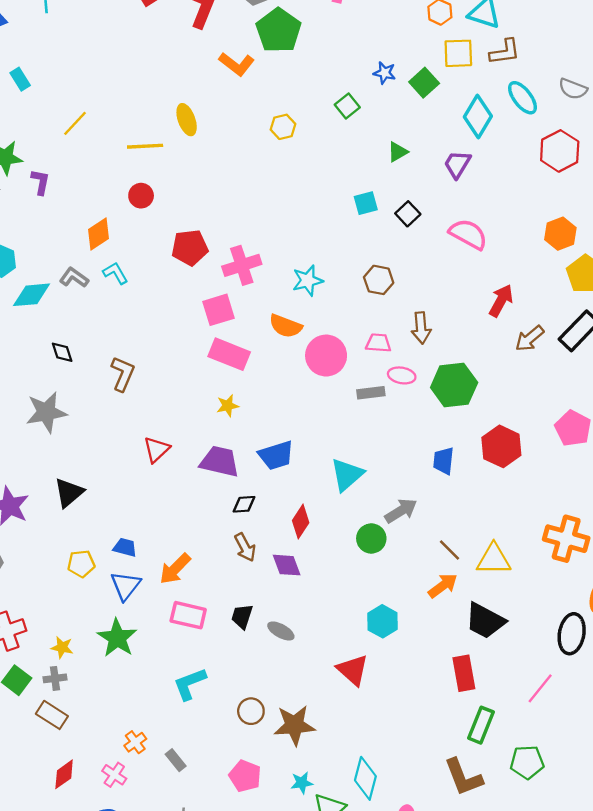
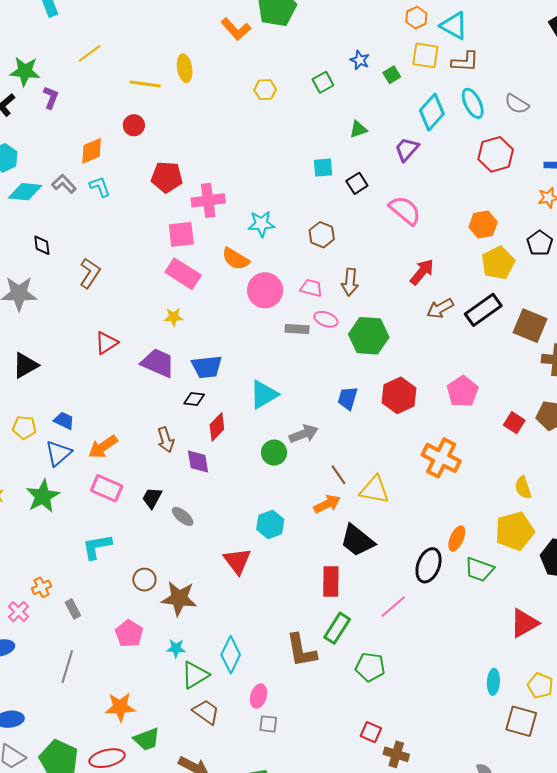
green square: (424, 83) -> (392, 75), size x0.7
black diamond: (244, 504) -> (194, 399), moved
orange cross: (566, 539) -> (441, 458), moved
brown L-shape: (463, 777) -> (301, 650), moved

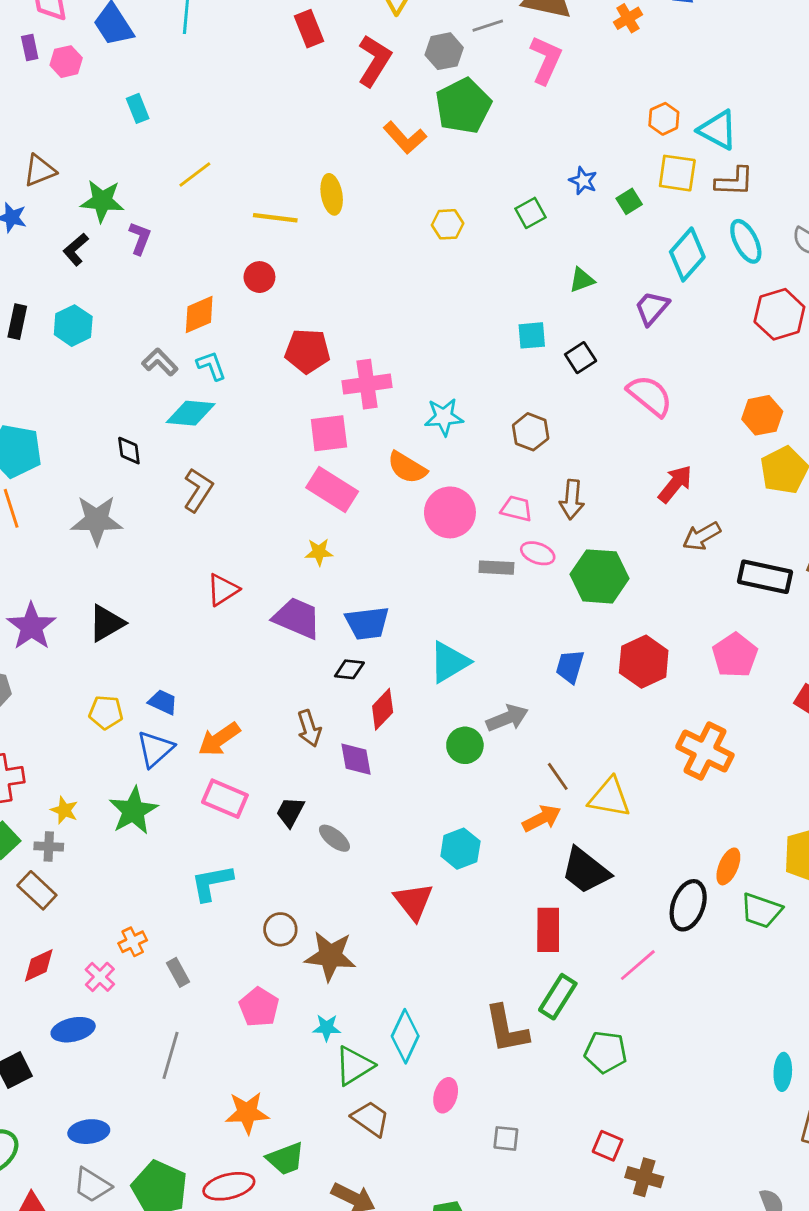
cyan diamond: (25, 192) -> (191, 413), moved
black rectangle: (483, 310) -> (765, 577), moved, turned 48
gray square: (268, 724) -> (506, 1138), moved

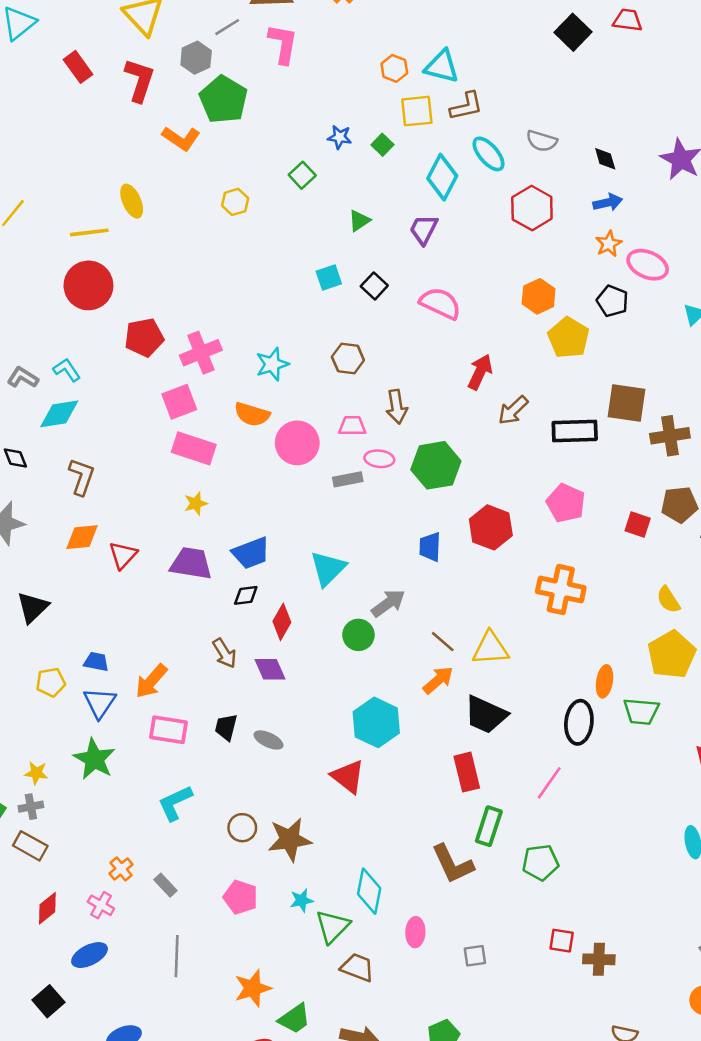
red circle: (259, 277) -> (88, 285), size x1.8
orange diamond: (199, 314) -> (82, 537), moved, turned 32
cyan hexagon: (460, 849) -> (376, 722), size x1.4

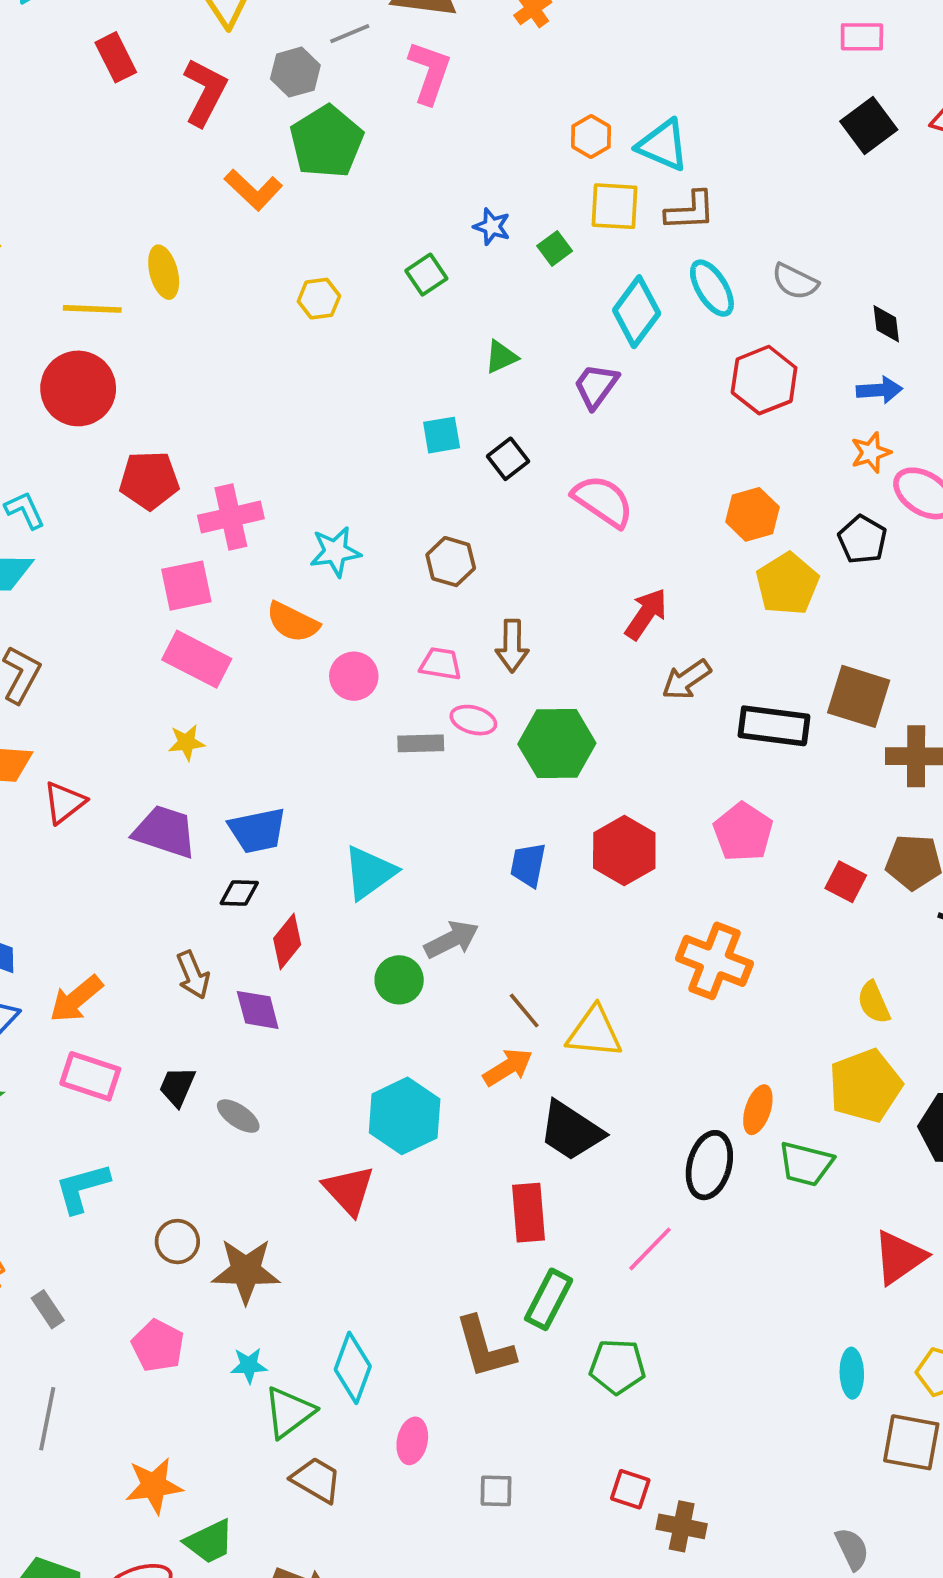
pink circle: (297, 443) -> (354, 676), size x0.7

